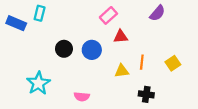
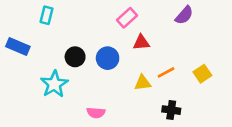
blue rectangle: (16, 23) -> (18, 46), moved
orange line: (142, 62) -> (166, 72), turned 56
cyan star: (38, 83) -> (54, 84), moved

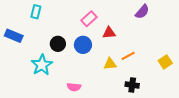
pink rectangle: (127, 18) -> (89, 19), moved
yellow square: (202, 74) -> (165, 62), moved

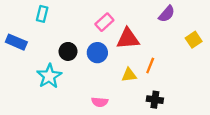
red triangle: (109, 33) -> (128, 39), size x1.5
orange line: (128, 56) -> (150, 66), turned -40
yellow square: (165, 62) -> (194, 40), moved
pink semicircle: (74, 87) -> (100, 102), moved

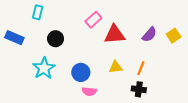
purple semicircle: (167, 14) -> (149, 34), moved
black circle: (68, 51) -> (56, 39), moved
blue circle: (97, 53) -> (81, 72), moved
orange line: (150, 66) -> (141, 68), moved

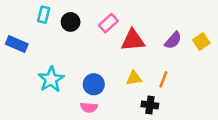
black circle: (56, 39) -> (71, 22), moved
black cross: (139, 89) -> (150, 105), moved
pink semicircle: (89, 91) -> (89, 107), moved

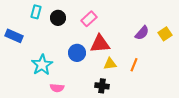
red triangle: (133, 40) -> (100, 44), moved
blue circle: (94, 84) -> (77, 53), moved
black cross: (150, 105) -> (102, 86), moved
pink semicircle: (89, 107) -> (57, 88), moved

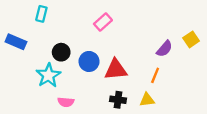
black circle: (58, 18) -> (61, 52), moved
purple semicircle: (142, 33) -> (164, 49), moved
red triangle: (100, 44) -> (116, 70), moved
yellow triangle: (110, 64) -> (147, 100), moved

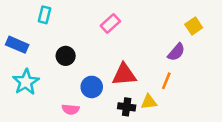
yellow square: (191, 39) -> (194, 26), moved
blue circle: (89, 61) -> (92, 87), moved
cyan star: (48, 75) -> (26, 82), moved
yellow triangle: (147, 100) -> (149, 102), moved

